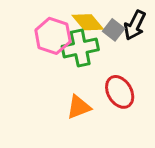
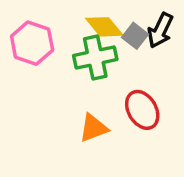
pink hexagon: (53, 36) -> (32, 43), moved

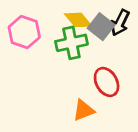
gray square: (135, 36) -> (101, 27), size x1.4
orange triangle: (93, 128) -> (84, 110), moved

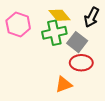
gray square: (101, 27) -> (77, 42), moved
red ellipse: (107, 82) -> (81, 63), turned -60

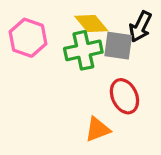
gray square: (77, 42) -> (118, 46), moved, turned -30
red ellipse: (81, 63) -> (124, 96), turned 65

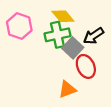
black arrow: (140, 27) -> (93, 36), moved, turned 30
gray square: (118, 46) -> (73, 48), moved, turned 35

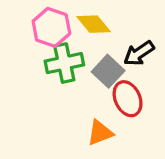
pink hexagon: (19, 26) -> (51, 27), moved
green cross: (57, 35) -> (64, 63), moved

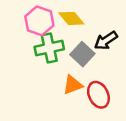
red ellipse: (128, 99) -> (98, 95), moved
orange triangle: (100, 133) -> (73, 85), moved

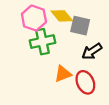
black arrow: (106, 41) -> (92, 51), moved
gray square: (82, 54) -> (80, 26), moved, turned -30

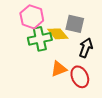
yellow diamond: (62, 16) -> (58, 34), moved
black arrow: (92, 51) -> (86, 48), turned 144

